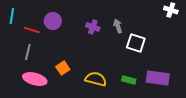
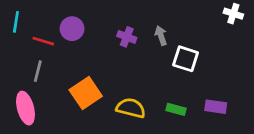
orange square: (63, 68) -> (86, 93), size x1.6
purple rectangle: (158, 78) -> (216, 107), size x0.7
pink ellipse: (35, 79) -> (26, 108), moved, turned 60

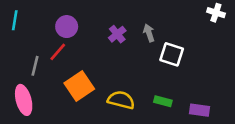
purple cross: (127, 37) -> (117, 34), turned 30
red line: (43, 41) -> (58, 52), moved, turned -66
purple rectangle: (216, 107) -> (200, 110), moved

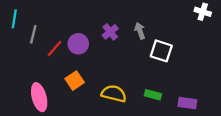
purple circle: (67, 27) -> (78, 44), moved
gray line: (35, 66) -> (33, 34), moved
orange square: (79, 86) -> (75, 81), size x0.7
pink ellipse: (24, 100) -> (39, 97), moved

